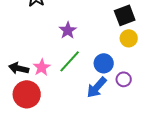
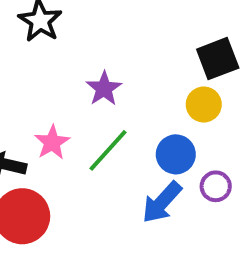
yellow circle: (129, 38) -> (204, 104), moved
pink star: (42, 67) -> (52, 142), moved

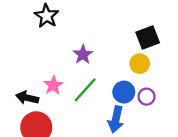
purple circle: (216, 186) -> (147, 97), moved
blue arrow: (162, 202) -> (116, 119), turned -30

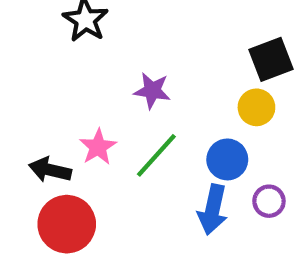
purple star: (83, 55) -> (152, 91), turned -30
purple circle: (147, 97) -> (269, 201), moved

